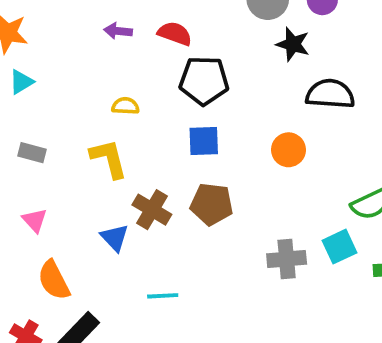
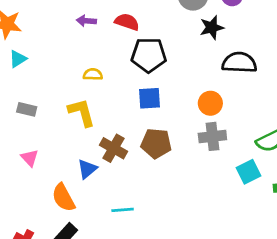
black star: (293, 44) -> (212, 27), turned -30
blue triangle: (115, 238) -> (87, 169), turned 35
gray cross: (287, 259) -> (212, 136), moved
orange semicircle: (54, 280) -> (63, 198), moved

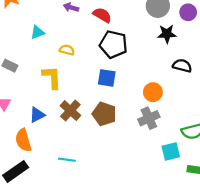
cyan triangle: (18, 59) -> (37, 32), moved
black semicircle: (239, 63) -> (182, 66), size x0.7
gray cross: (212, 136) -> (149, 118), turned -30
blue triangle: (87, 169) -> (37, 115), moved

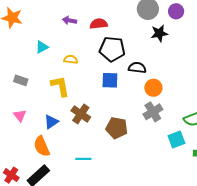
red semicircle: (102, 15) -> (99, 24), turned -30
black semicircle: (182, 66) -> (137, 68), moved
brown pentagon: (104, 114) -> (117, 128), moved

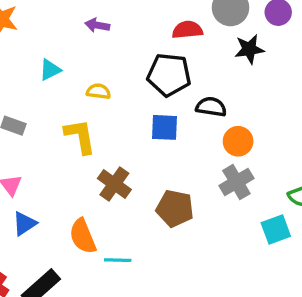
red semicircle: (99, 24) -> (187, 30), moved
blue triangle: (51, 122) -> (25, 224), moved
orange semicircle: (42, 146) -> (83, 236), moved

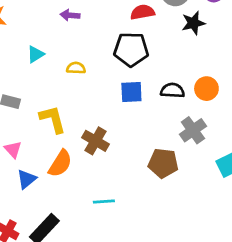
black semicircle: (211, 107) -> (172, 90), moved
yellow L-shape: (80, 136) -> (53, 119), moved
orange circle: (238, 141) -> (206, 89), moved
brown pentagon: (175, 208) -> (163, 163), moved
orange semicircle: (83, 236) -> (60, 164), moved, turned -120

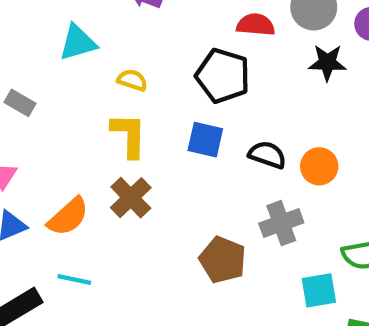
cyan triangle: (36, 54) -> (78, 42), size x1.4
yellow L-shape: (53, 119) -> (129, 135), moved
cyan line: (104, 201) -> (74, 280), moved

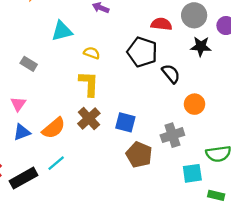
blue square: (205, 140) -> (125, 122), moved
black semicircle: (267, 155) -> (171, 74), moved, turned 30
cyan line: (74, 280) -> (56, 163), turned -54

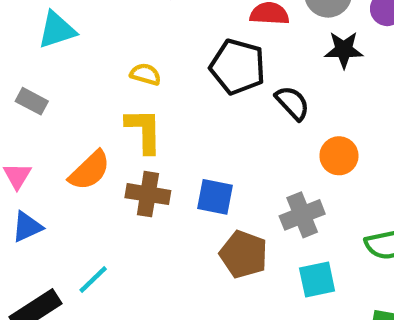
cyan triangle: (62, 31) -> (57, 30), moved
brown cross: (89, 118) -> (148, 194), turned -35
orange semicircle: (54, 128) -> (90, 170), moved
cyan square: (192, 173) -> (317, 280), moved

